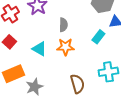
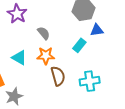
gray semicircle: (63, 25) -> (44, 33), turned -40
brown semicircle: (77, 84) -> (58, 76), moved

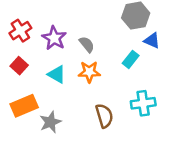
purple star: (17, 14) -> (54, 38), moved
blue triangle: (97, 30) -> (152, 41), turned 32
brown semicircle: (58, 76) -> (104, 116), moved

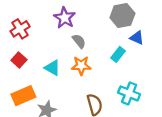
purple star: (54, 38) -> (65, 18), moved
cyan cross: (143, 103) -> (129, 93), turned 30

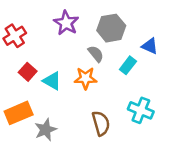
gray hexagon: (122, 16) -> (111, 28), moved
gray semicircle: (79, 41) -> (96, 54), moved
red square: (19, 60) -> (28, 72), moved

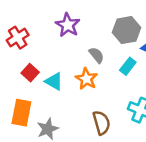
gray hexagon: (111, 28) -> (127, 30), moved
orange star: (85, 78) -> (86, 79), turned 30
orange rectangle: (19, 113) -> (21, 113), turned -56

